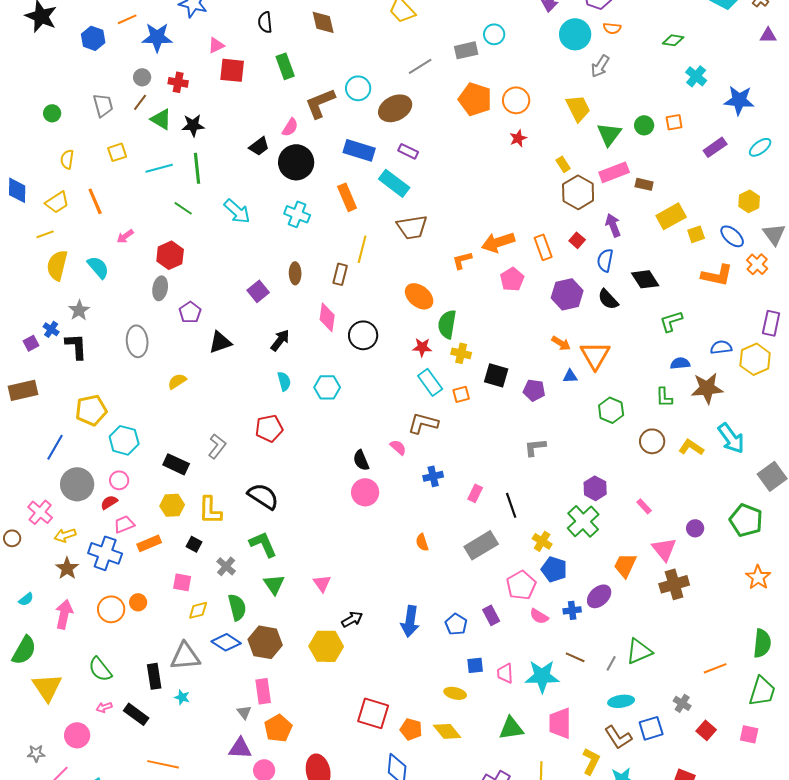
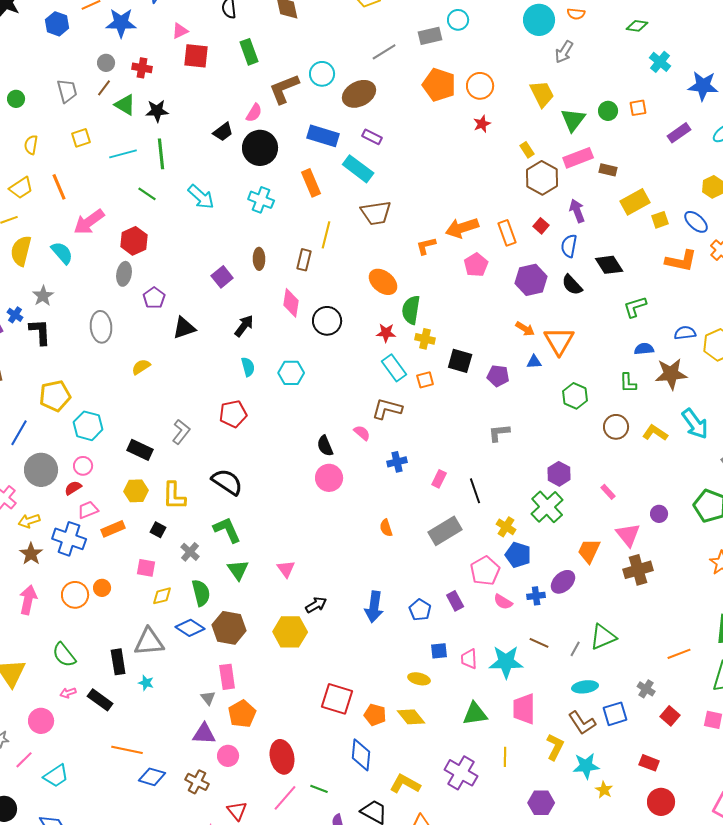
pink arrow: (125, 236) -> (89, 222), size x1.8

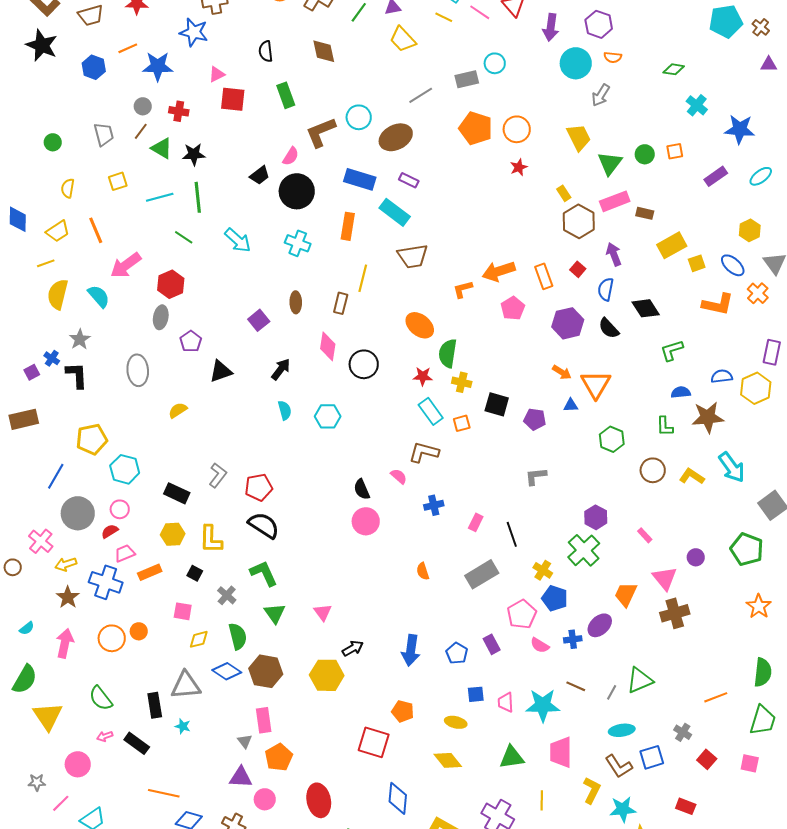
orange rectangle: (311, 183) -> (348, 226), turned 32
red pentagon: (233, 414) -> (259, 487), moved
orange pentagon: (375, 715) -> (403, 711), moved

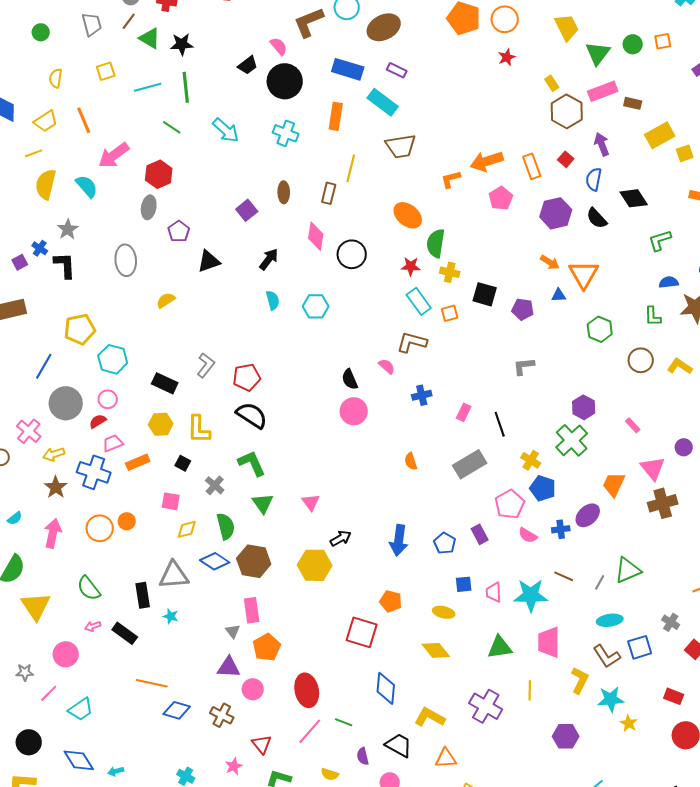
pink semicircle: (291, 156) -> (279, 46), turned -72

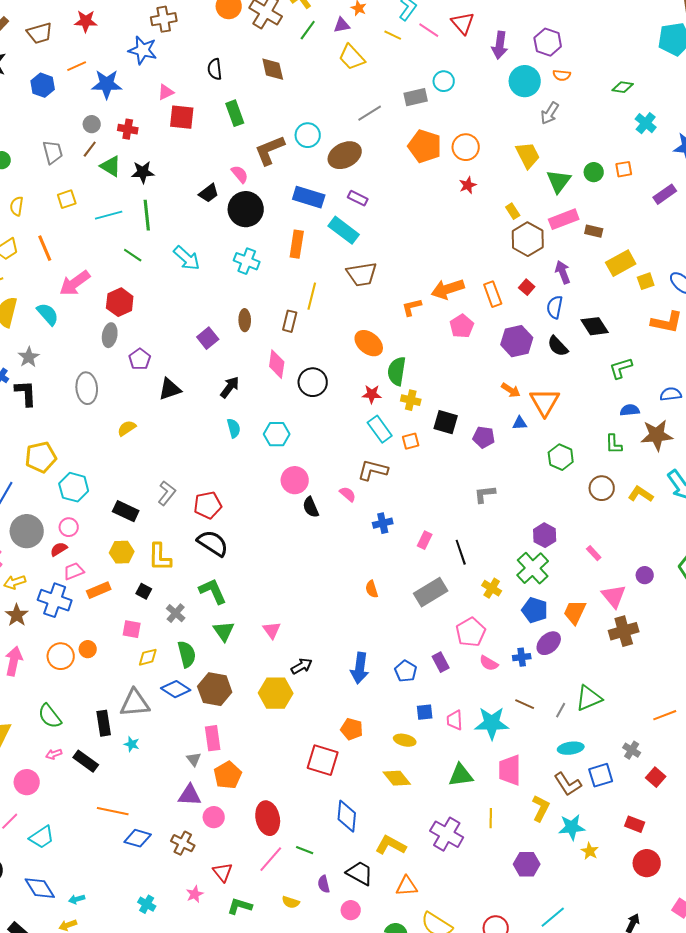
pink circle: (354, 411) -> (295, 480), moved
blue pentagon: (543, 488) -> (535, 610), moved

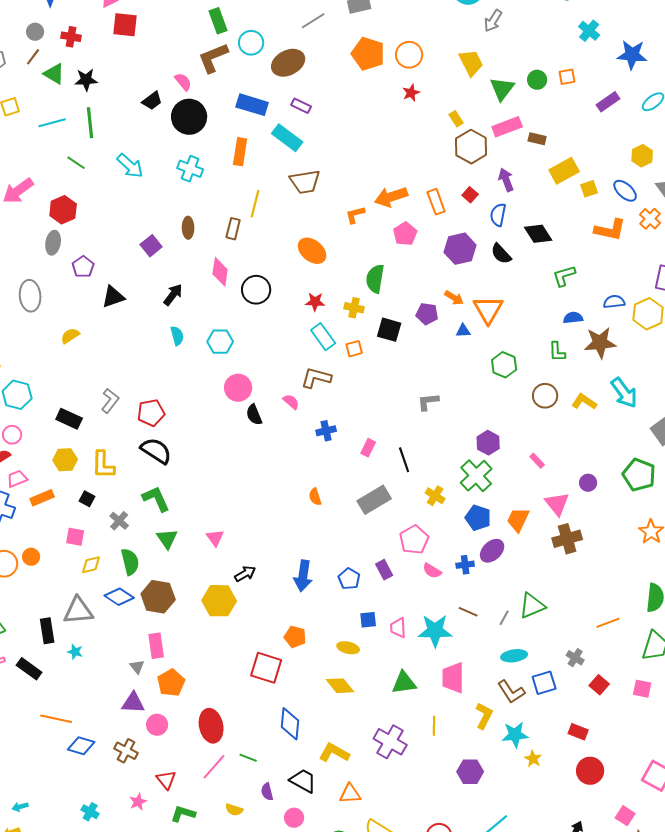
green rectangle: (235, 113) -> (218, 21), moved
green semicircle: (397, 371) -> (375, 279), moved
purple pentagon: (484, 437) -> (427, 314), moved

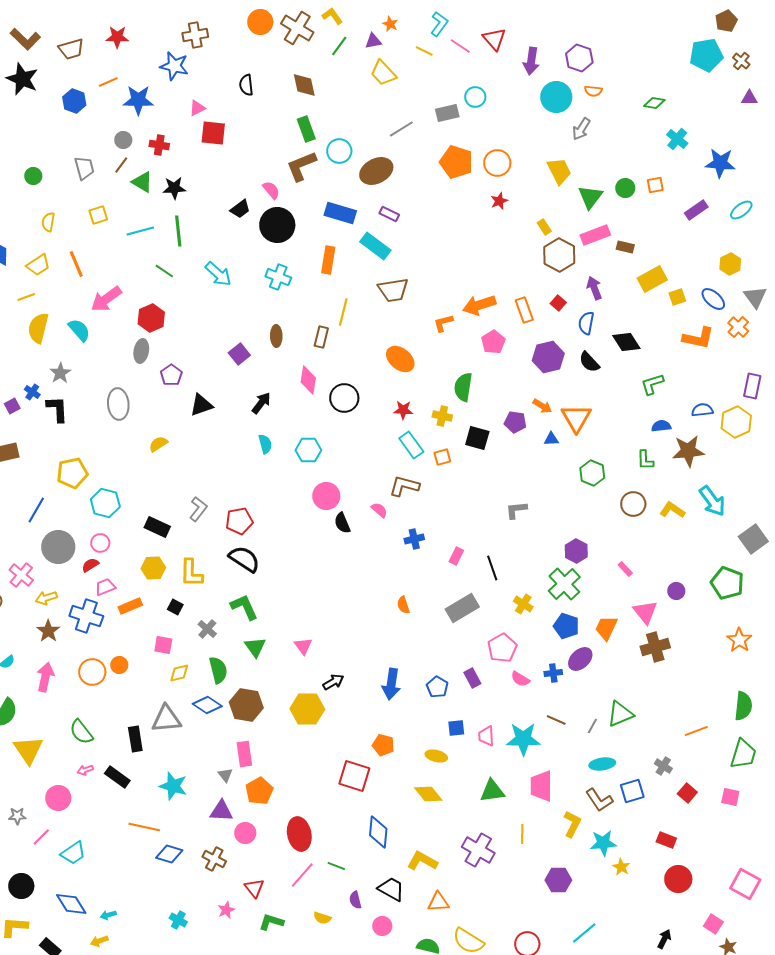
cyan star: (75, 652) -> (173, 786), moved, size x1.8

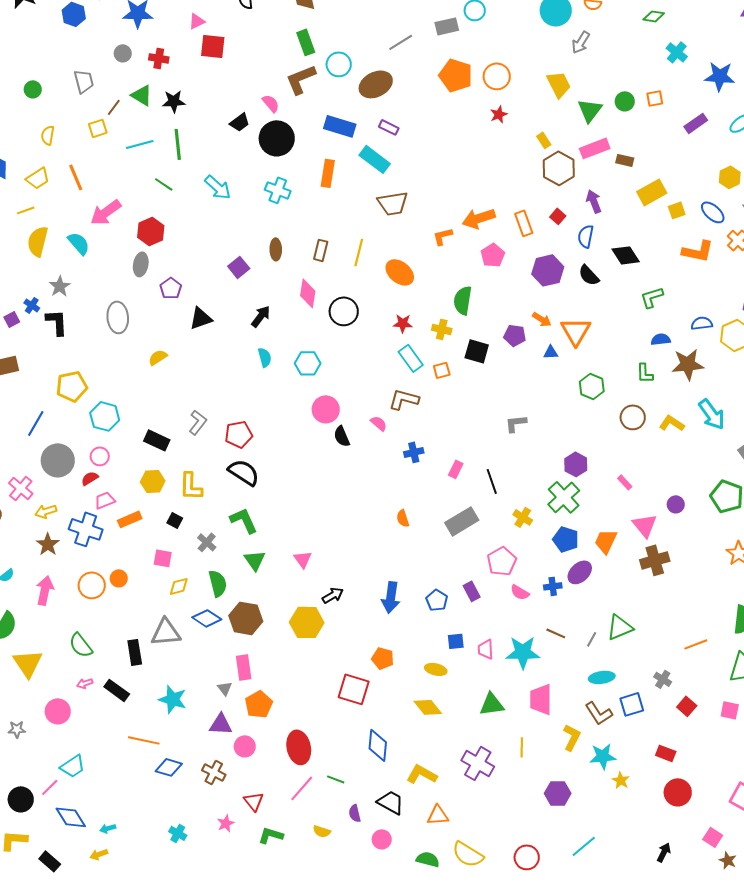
brown line: (121, 165) -> (114, 107), moved
yellow line: (343, 312) -> (359, 252), moved
pink line: (41, 837) -> (50, 787), moved

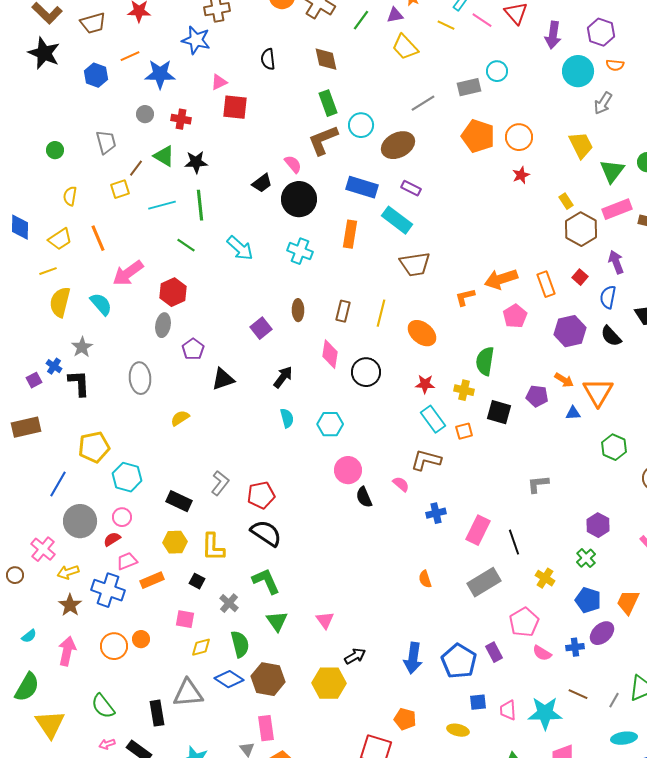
pink rectangle: (456, 469) -> (478, 530), size x1.6
green cross: (564, 497) -> (586, 558), size x0.6
blue pentagon: (437, 600) -> (459, 661), size x1.6

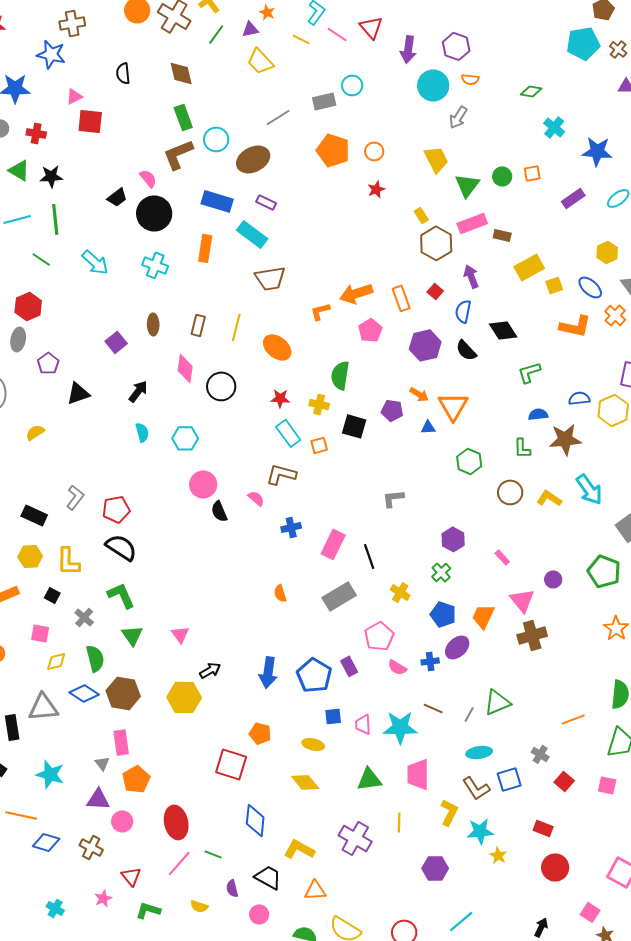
orange circle: (519, 137) -> (374, 151), size x0.7

